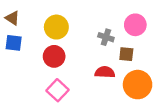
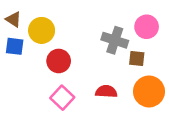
yellow circle: (56, 27) -> (42, 30), moved
gray cross: (106, 37) -> (115, 40), size x1.5
red semicircle: (105, 72) -> (106, 91), moved

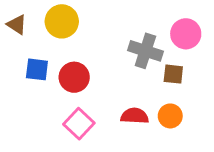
yellow circle: (42, 30) -> (62, 21), moved
blue square: (15, 46) -> (37, 69), moved
orange circle: (149, 91) -> (170, 116), moved, size x0.6

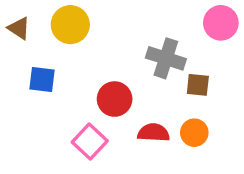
pink circle: (186, 34) -> (221, 23), moved
red circle: (74, 77) -> (115, 99), moved

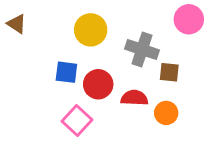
yellow circle: (70, 25) -> (91, 30), moved
blue square: (42, 80) -> (66, 72), moved
red semicircle: (154, 133) -> (134, 98), moved

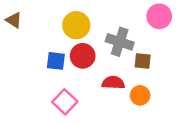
red circle: (98, 84) -> (83, 56), moved

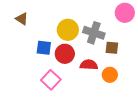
brown triangle: (14, 20) -> (22, 19), moved
yellow circle: (76, 25) -> (68, 30), moved
red circle: (83, 56) -> (65, 54), moved

